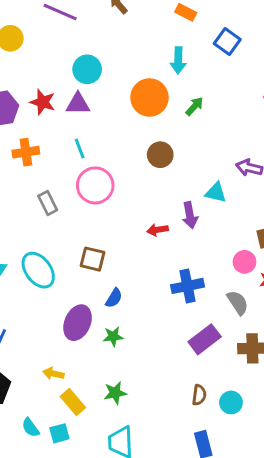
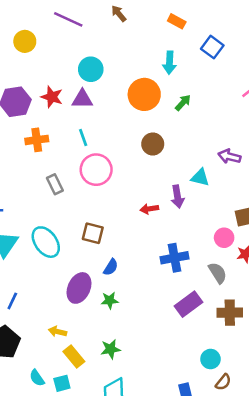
brown semicircle: (199, 395) -> (223, 382), moved, turned 30

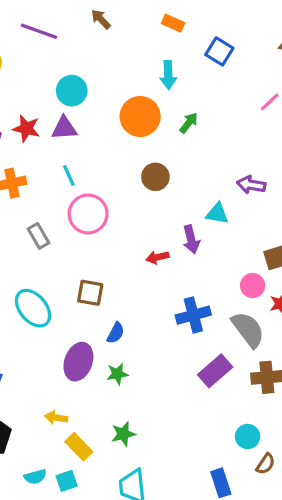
gray semicircle: (218, 273) -> (248, 329), size x1.4
cyan semicircle: (37, 378) -> (35, 477), turned -66

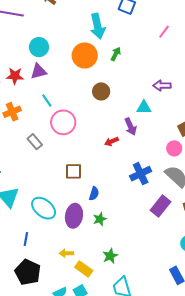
cyan arrow: (168, 75) -> (98, 26), size x1.4
cyan ellipse: (33, 308) -> (44, 208), moved

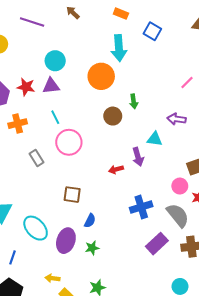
pink line: (164, 32) -> (187, 82), moved
green arrow: (116, 54) -> (134, 101), moved, turned 136

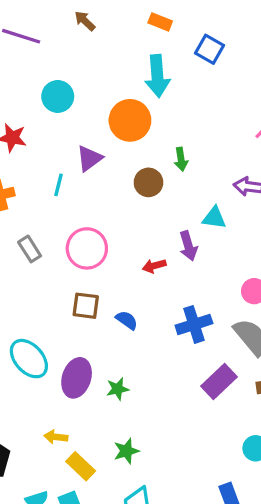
purple triangle: (51, 86) -> (89, 158), moved, turned -30
cyan line: (55, 117) -> (58, 185), turned 40
pink circle: (69, 142) -> (87, 248), moved
blue semicircle: (90, 221) -> (127, 320), moved, turned -80

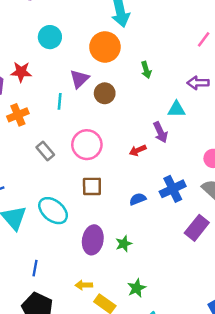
brown circle: (148, 182) -> (105, 93), moved
blue semicircle: (127, 320) -> (138, 199), moved, turned -49
cyan ellipse: (29, 359) -> (53, 211), moved

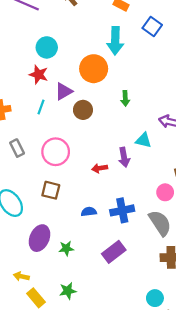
red star: (21, 72) -> (39, 74), moved
purple rectangle: (197, 228) -> (114, 252), moved

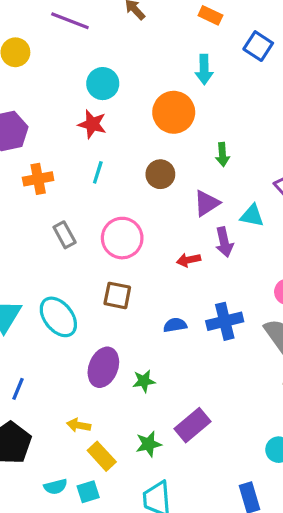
cyan arrow: (115, 41) -> (204, 69), size x0.7
purple triangle: (64, 91) -> (207, 203), moved
purple rectangle: (114, 252) -> (193, 425), moved

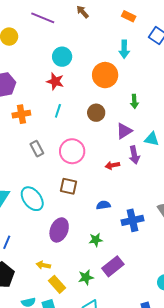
blue cross: (225, 321) -> (132, 220), moved
green star: (144, 381) -> (96, 240), moved

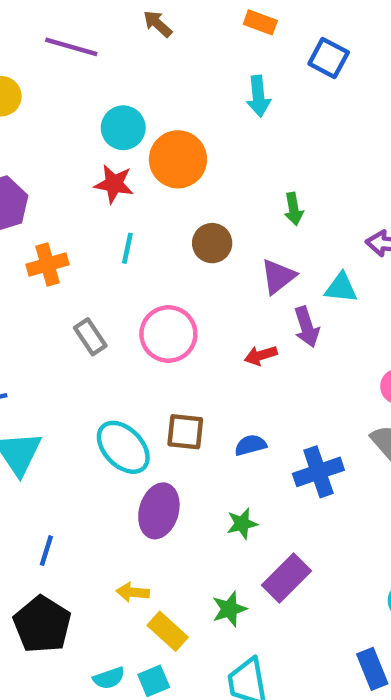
orange circle: (105, 75) -> (178, 159), moved
brown square: (68, 186) -> (185, 432), moved
cyan ellipse: (32, 199) -> (123, 447), moved

